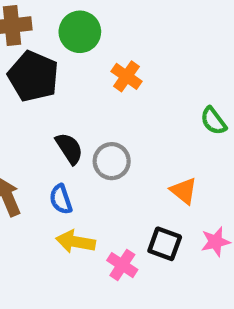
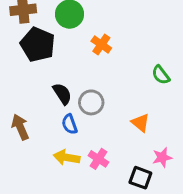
blue semicircle: (61, 199) -> (70, 124), moved
black square: (165, 244) -> (140, 178), moved
pink cross: (122, 265) -> (98, 159), moved

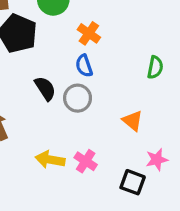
green semicircle: (161, 75) -> (155, 67), turned -132
blue semicircle: (70, 124) -> (84, 66), moved

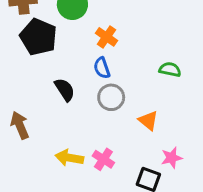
green semicircle: (155, 67) -> (170, 69), turned -90
gray circle: (78, 98) -> (111, 97), moved

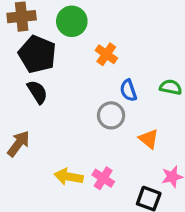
blue semicircle: (102, 68) -> (128, 90), moved
black semicircle: (65, 90) -> (37, 92), moved
brown arrow: (20, 125) -> (18, 144), turned 60

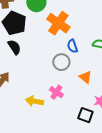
orange cross: (106, 54) -> (58, 23), size x1.6
pink cross: (103, 178) -> (56, 92), moved

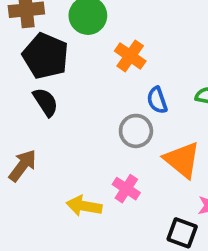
orange cross: (58, 23) -> (130, 56), size x0.7
orange triangle: (85, 77) -> (182, 160), size x1.5

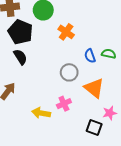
blue semicircle: (157, 100) -> (90, 56), moved
pink cross: (126, 189) -> (64, 104), turned 32

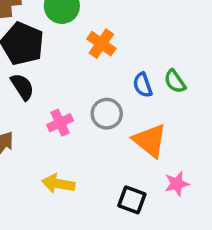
green semicircle: (109, 54) -> (175, 81), turned -136
pink cross: (64, 104) -> (60, 123), moved
black square: (94, 128) -> (132, 200), moved

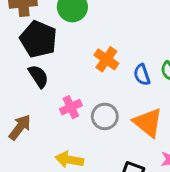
orange cross: (101, 44) -> (106, 59), moved
gray circle: (107, 114) -> (105, 116), moved

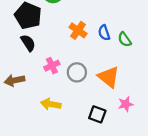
blue semicircle: (142, 75) -> (104, 33), moved
brown arrow: (20, 127) -> (14, 80), turned -138

